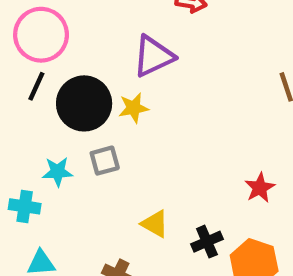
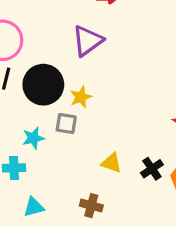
yellow star: (133, 108) -> (81, 97), moved
gray square: (105, 161) -> (66, 124), turned 35

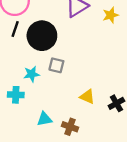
yellow star: (81, 97) -> (111, 15), moved
cyan triangle: (34, 207) -> (44, 119), moved

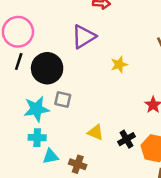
yellow star: (111, 15) -> (119, 65), moved
cyan star: (32, 74) -> (36, 109), size x1.5
cyan cross: (16, 95) -> (37, 138), moved

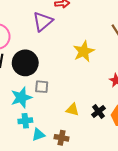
purple triangle: (84, 37) -> (43, 21), moved
yellow star: (119, 65) -> (84, 51), size x1.5

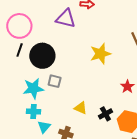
purple triangle: (43, 21) -> (66, 18), turned 45
cyan triangle: (38, 135) -> (44, 127), turned -40

